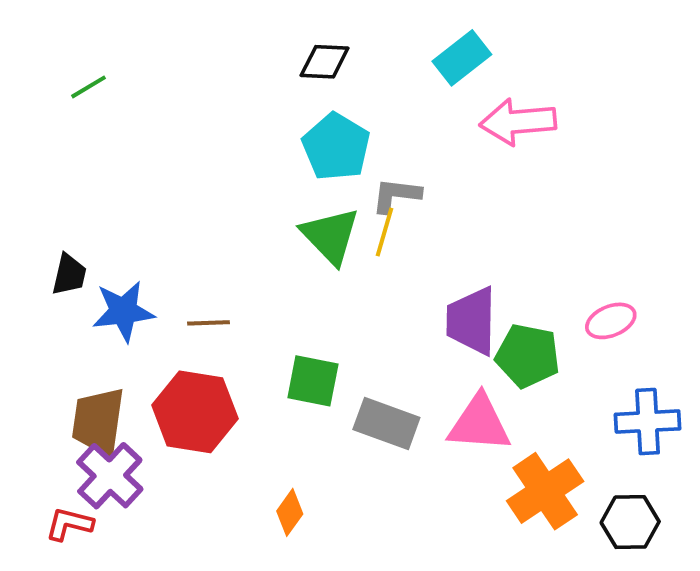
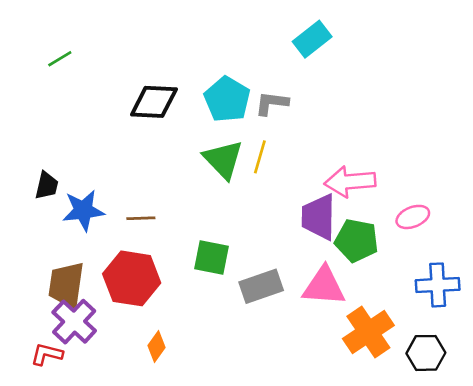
black diamond: (325, 62) -> (154, 102), moved, size x1.4
pink arrow: (518, 122) -> (350, 182), moved
gray L-shape: (396, 195) -> (272, 103), moved
gray rectangle: (386, 423) -> (261, 286), turned -39
orange diamond: (290, 512) -> (157, 346), moved

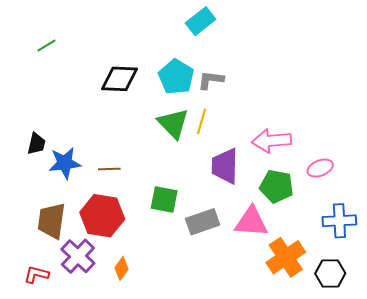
cyan rectangle: (312, 39) -> (201, 21), moved
purple trapezoid: (319, 217) -> (225, 166), moved
purple cross: (74, 322) -> (78, 256), moved

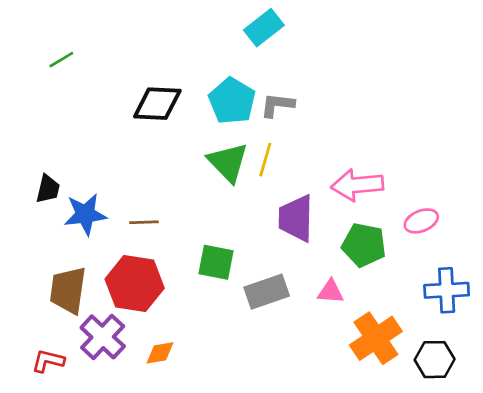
pink triangle: (251, 222) -> (331, 292), size x0.6
orange diamond: (122, 268) -> (160, 353), turned 45

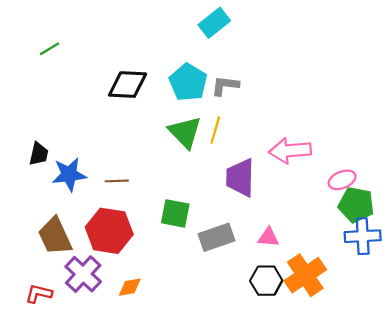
green pentagon: (364, 245) -> (356, 205), moved
brown trapezoid: (68, 290) -> (55, 236), turned -33
black hexagon: (435, 360) -> (266, 281), moved

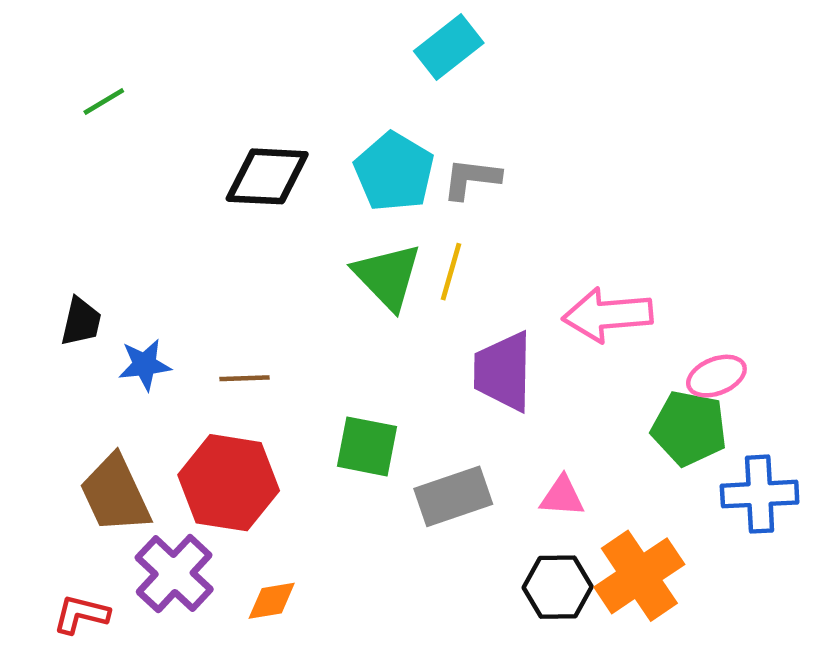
blue star: (69, 174) -> (145, 365), size x0.7
green pentagon: (356, 205) -> (689, 428), moved

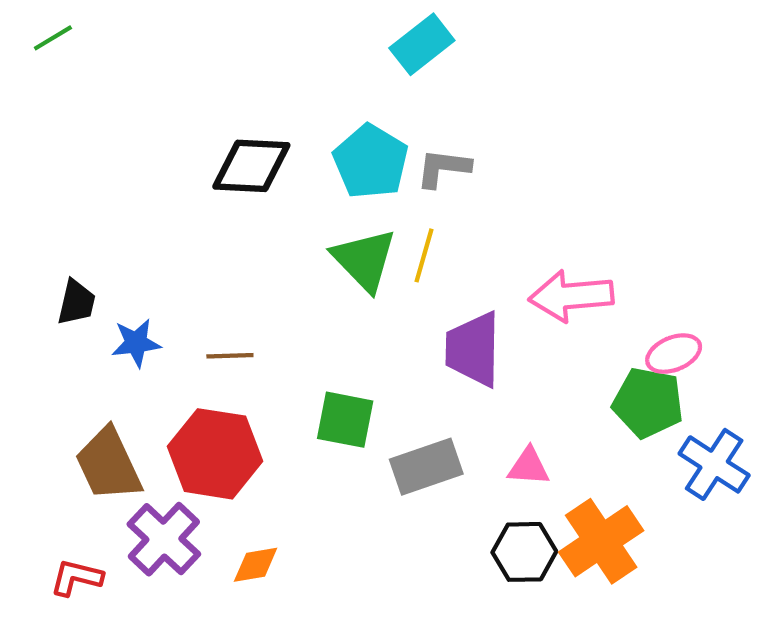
green line: (104, 101) -> (53, 38), moved
blue cross: (760, 494) -> (714, 464), turned 36

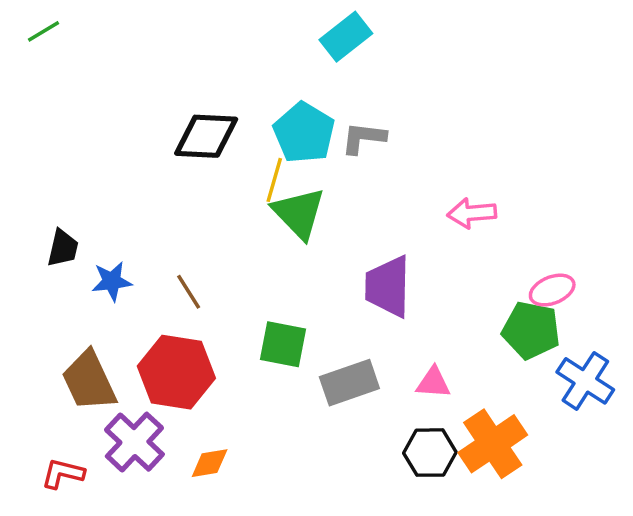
yellow line: (424, 255) -> (274, 180), moved
pink arrow: (571, 296) -> (472, 213), moved, size x0.7
brown line: (230, 356) -> (189, 292), turned 60

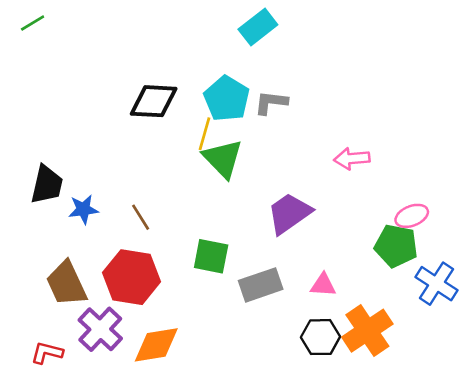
black trapezoid: (63, 248) -> (47, 185), size x1.4
purple trapezoid: (388, 287) -> (289, 213), turned 54
orange diamond: (210, 463) -> (156, 345), size x1.6

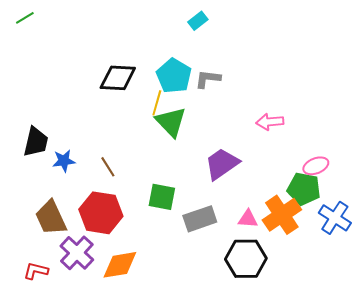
cyan rectangle: (258, 27) -> (198, 21), size x0.7
orange cross: (367, 331) -> (282, 215), moved
black hexagon: (320, 337) -> (246, 259), size x1.4

